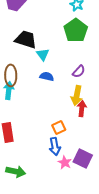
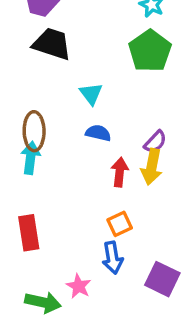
black trapezoid: (26, 39) -> (52, 44), moved
purple semicircle: (79, 71) -> (155, 142), moved
red arrow: (82, 108) -> (120, 172), moved
pink star: (65, 162) -> (79, 286), moved

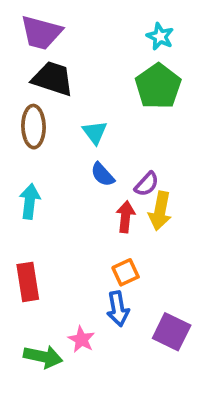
brown ellipse: (34, 131) -> (34, 127), moved
blue semicircle: (98, 133) -> (103, 175), turned -145
purple semicircle: (155, 142) -> (147, 184), moved

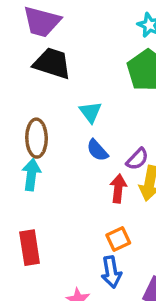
brown ellipse: (34, 127) -> (37, 138), moved

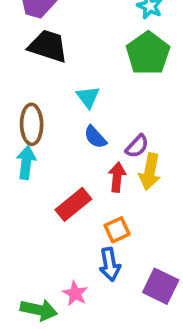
red rectangle: (30, 248) -> (73, 204), moved, turned 60

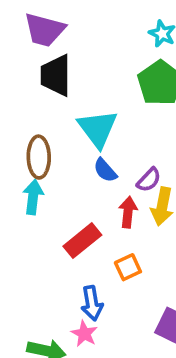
black trapezoid: (48, 46) -> (56, 75), turned -108
cyan triangle: (88, 97) -> (98, 129), size x1.6
blue arrow: (110, 264) -> (92, 303), moved

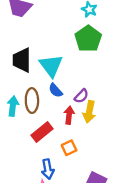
black trapezoid: (56, 75) -> (22, 60), moved
brown ellipse: (39, 157) -> (32, 101), moved

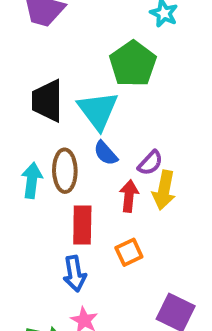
green pentagon: (88, 39) -> (133, 64), moved
red rectangle: (42, 132) -> (82, 225), turned -50
blue arrow: (48, 169) -> (75, 274), moved

